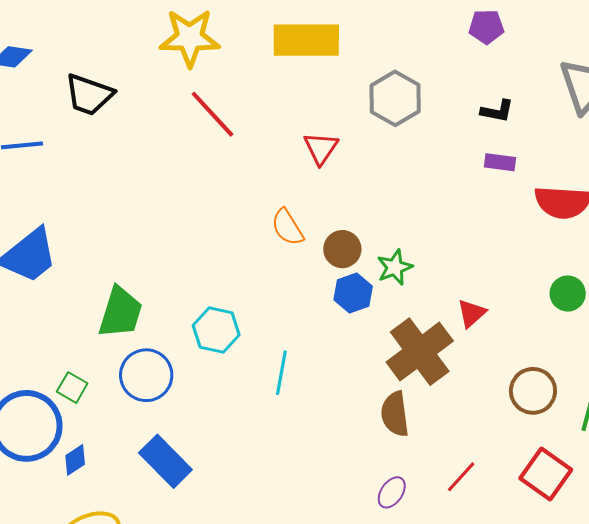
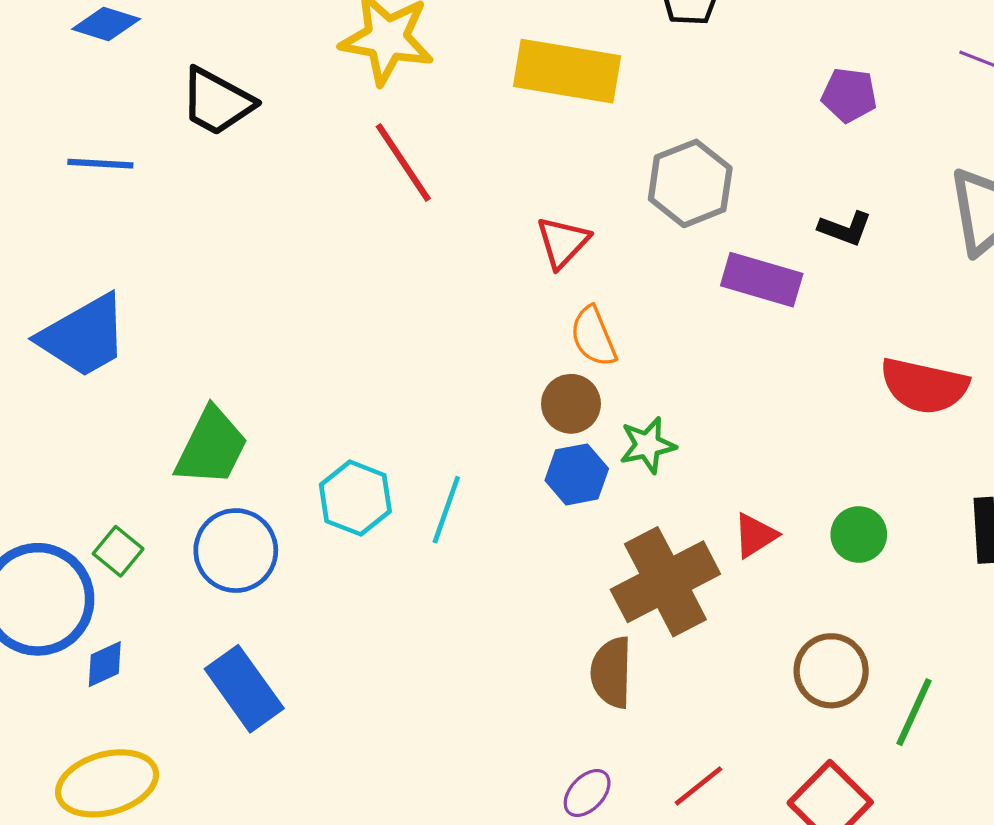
purple rectangle: (500, 162) -> (762, 280), moved, size x1.6
orange semicircle: (287, 227) -> (593, 336), moved
green circle: (568, 294) -> (859, 534), moved
cyan line: (281, 373) -> (446, 510), moved

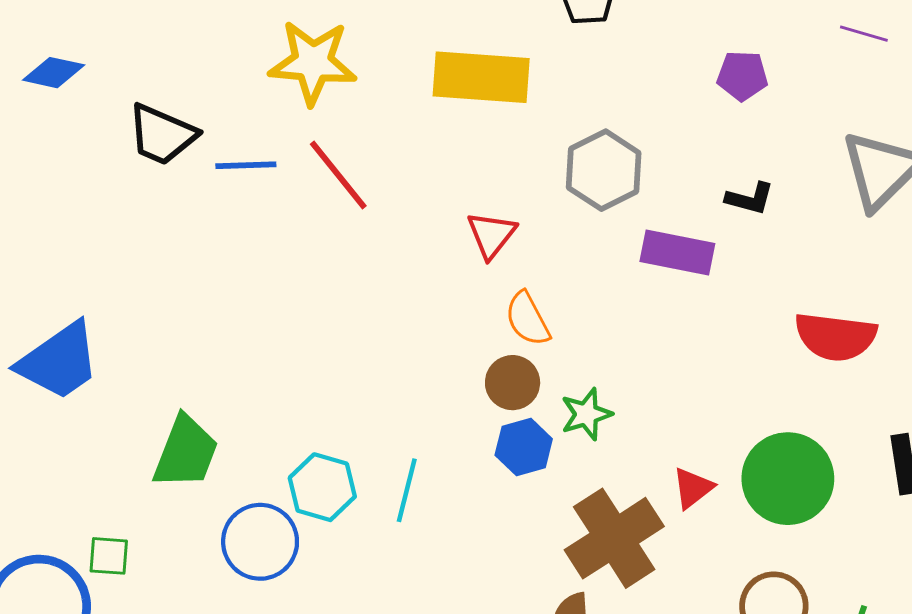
blue line: (100, 164) -> (246, 165), moved
green circle: (859, 534) -> (788, 479), size x1.8
green square: (118, 551) -> (109, 556), turned -30
blue circle: (236, 551) -> (260, 542), moved

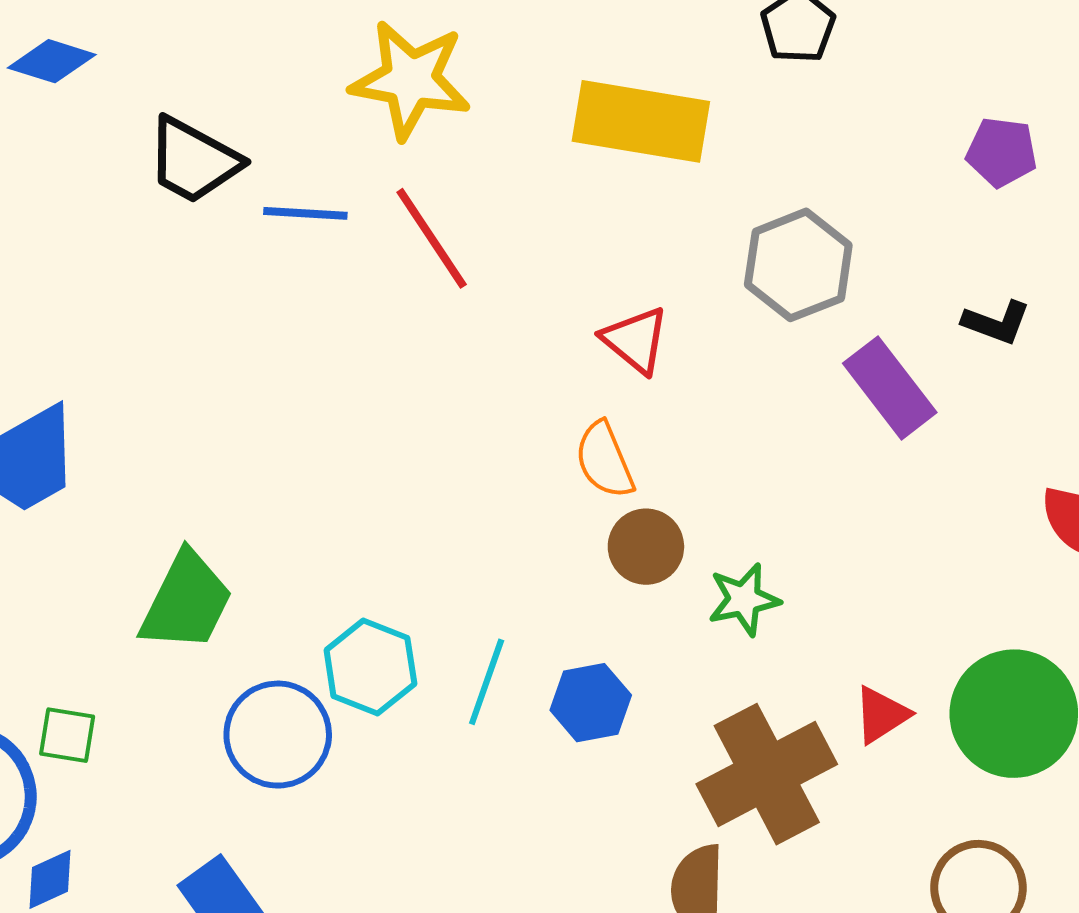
red triangle: (491, 235) -> (635, 340), turned -34
purple rectangle: (677, 253) -> (890, 388), turned 36
orange semicircle: (528, 319) -> (604, 460), moved
blue hexagon: (524, 447) -> (591, 703), moved

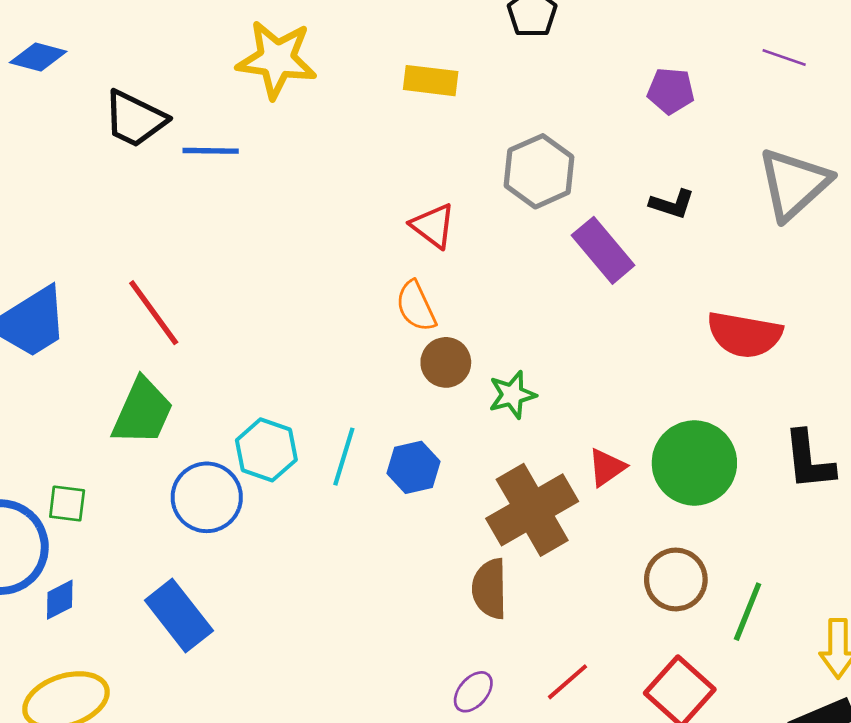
yellow rectangle: (641, 121) -> (431, 81), size x0.6
red line: (432, 238) -> (154, 313), moved

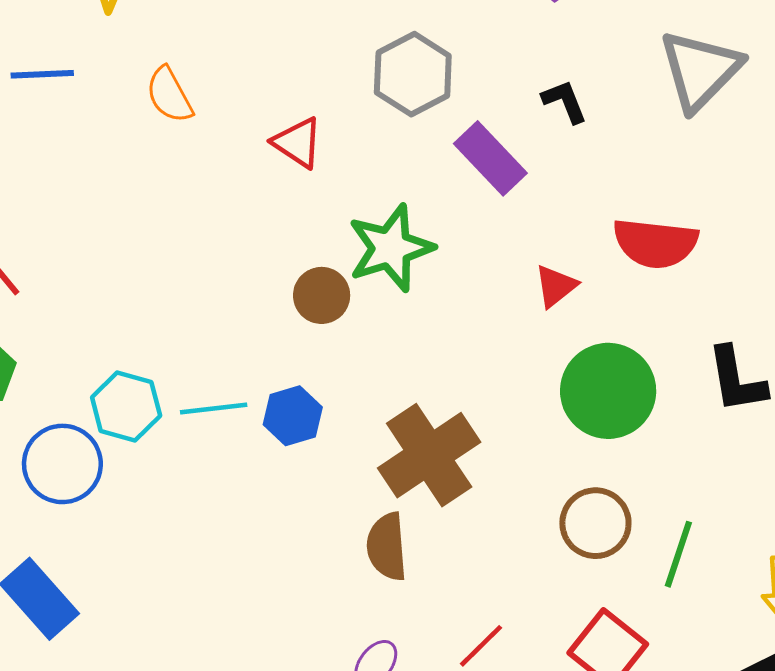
black L-shape: (672, 204) -> (565, 101), turned -126
orange semicircle: (416, 306) -> (169, 95), moved
green star: (512, 395) -> (391, 248), moved, size x1.6
cyan line: (344, 457) -> (214, 408), turned 70
red triangle: (607, 467) -> (556, 286), moved

